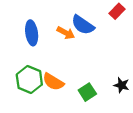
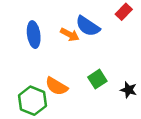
green hexagon: (29, 80) -> (32, 101), moved
green square: (87, 92) -> (97, 79), moved

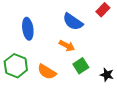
orange arrow: (70, 35) -> (67, 46), moved
green hexagon: (32, 101) -> (16, 66), moved

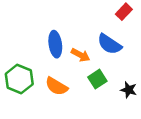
blue semicircle: (73, 22) -> (109, 44), moved
blue ellipse: (28, 29) -> (55, 44), moved

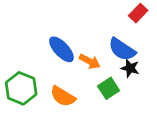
blue ellipse: (55, 44) -> (61, 49), turned -35
black star: (129, 90) -> (130, 68), moved

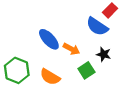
blue semicircle: (122, 49) -> (97, 26), moved

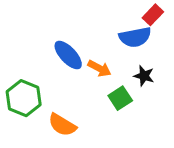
blue semicircle: (97, 26) -> (135, 37), turned -45
orange semicircle: (50, 77) -> (62, 125), moved

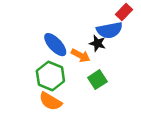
black star: (144, 76) -> (97, 43), moved
green hexagon: (24, 98) -> (50, 76), moved

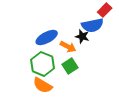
blue ellipse: (55, 45) -> (47, 38), turned -75
green square: (97, 80) -> (70, 66), moved

